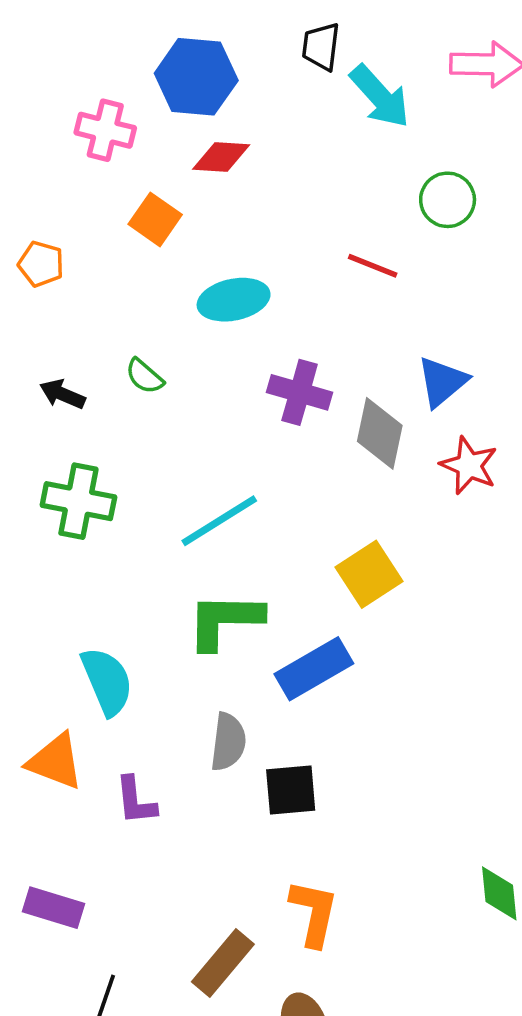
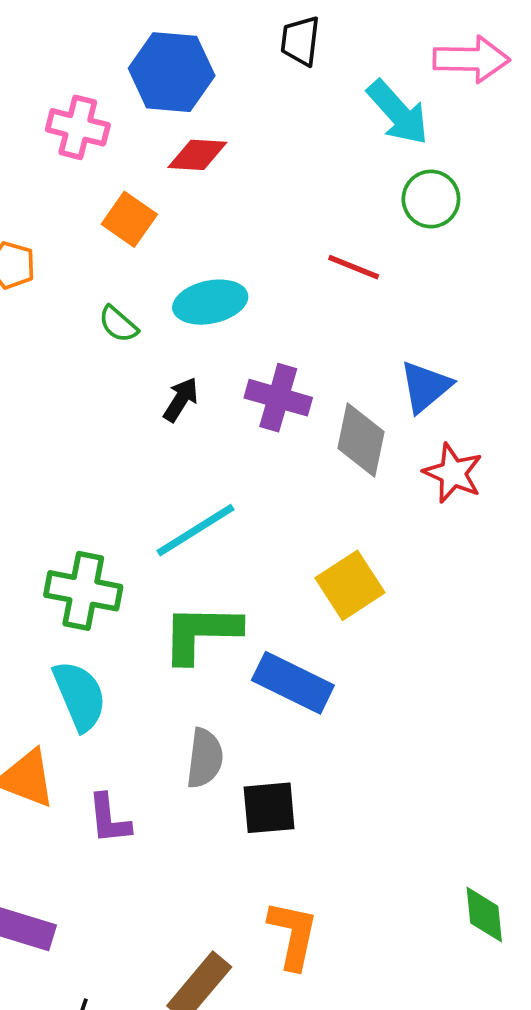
cyan arrow: (380, 96) -> (398, 113), moved
green semicircle: (144, 376) -> (118, 324), moved
black arrow: (62, 394) -> (181, 400), moved, turned 99
green cross: (78, 501) -> (83, 591), moved
blue rectangle: (314, 669) -> (293, 683), turned 56

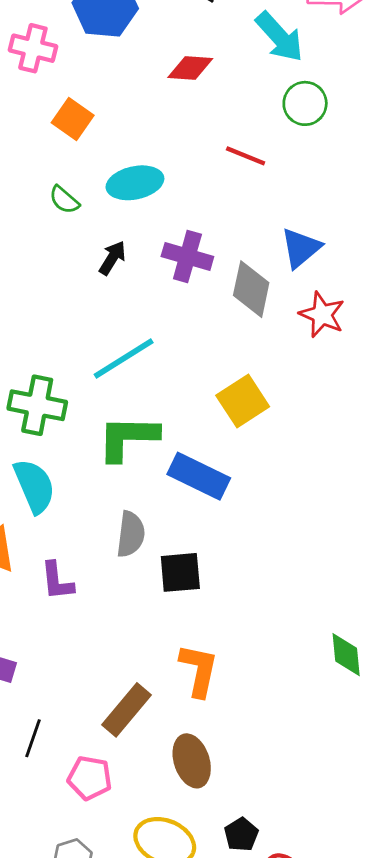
red diamond: (197, 155) -> (190, 68), moved

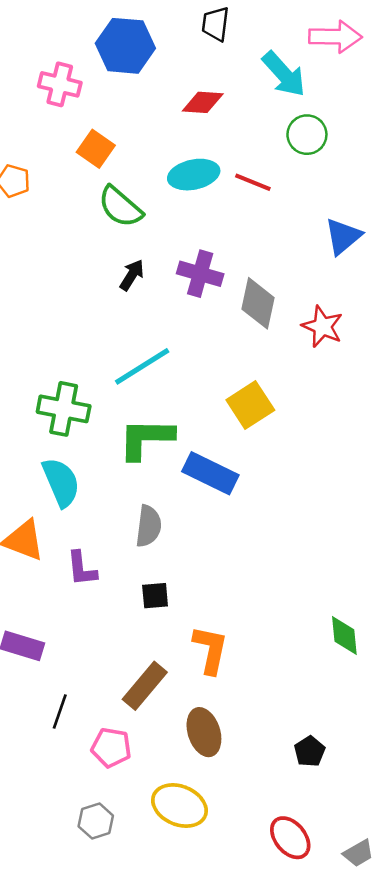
cyan ellipse: (135, 183) -> (194, 175), moved
green semicircle: (64, 200) -> (120, 207), moved, size x1.6
blue triangle: (301, 248) -> (343, 236), moved
black square: (180, 572) -> (155, 596), moved, size x0.7
black pentagon: (241, 835) -> (310, 751), moved

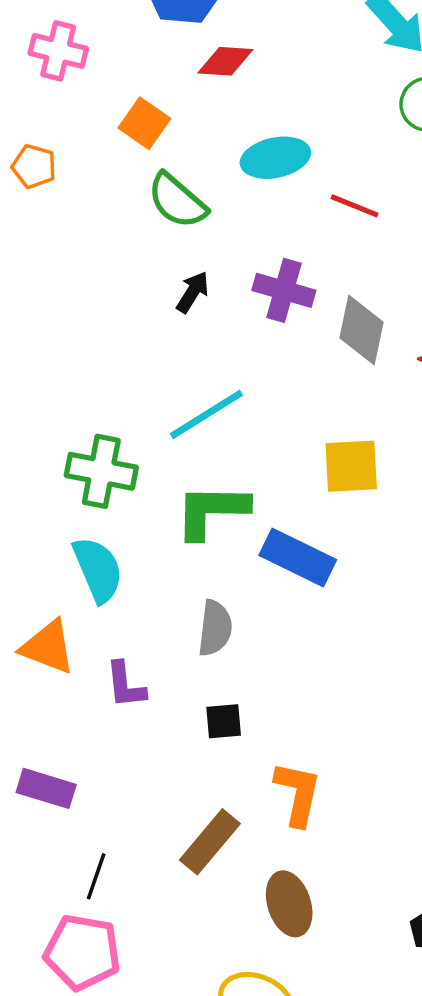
pink cross: (60, 84) -> (58, 51), moved
red diamond: (203, 102) -> (225, 61), moved
red line: (253, 182) -> (355, 206), moved
yellow square: (250, 405) -> (351, 466), turned 30
pink pentagon: (111, 748) -> (82, 952), moved, size x1.4

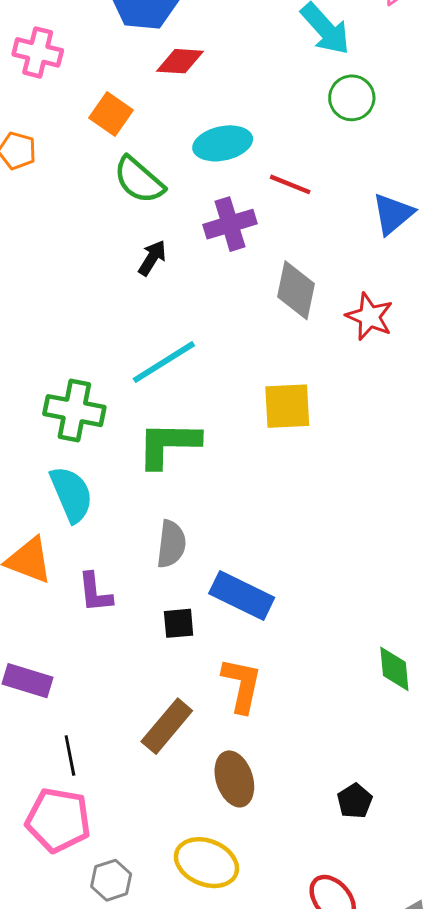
purple cross: (284, 290) -> (230, 224), moved, turned -33
blue rectangle: (298, 557) -> (242, 595), moved
black line: (96, 876) -> (70, 755), turned -30

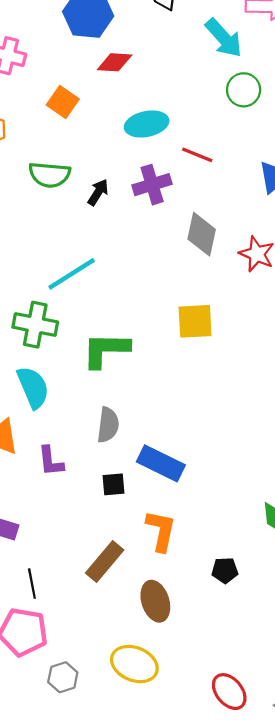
green semicircle: (139, 180) -> (50, 175), moved, turned -36
black arrow: (152, 258) -> (98, 192), moved
cyan line: (164, 362) -> (72, 274), moved
black pentagon: (355, 801) -> (225, 570), moved, turned 30

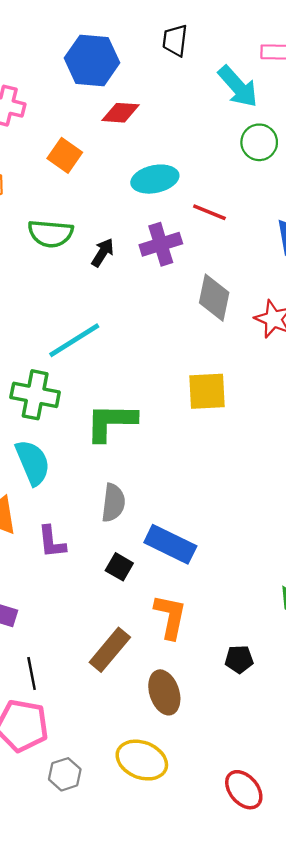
black square: (113, 484) -> (119, 567), turned 35

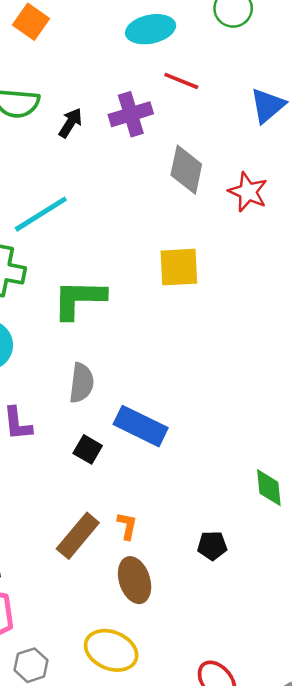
cyan ellipse: (155, 179) -> (151, 29), moved
orange L-shape: (170, 617) -> (127, 526), moved, size x0.6

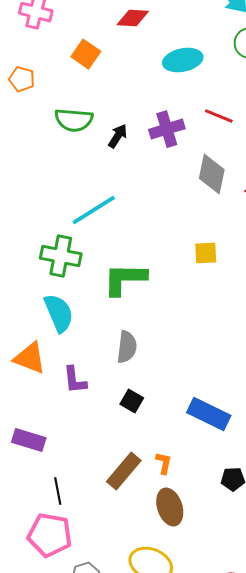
red line: (181, 81) -> (219, 116), moved
yellow square: (179, 267) -> (206, 253), size x0.7
blue rectangle: (141, 426) -> (209, 414), moved

